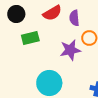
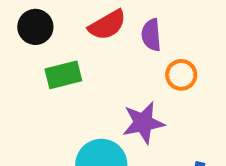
purple star: (70, 50) -> (143, 123), moved

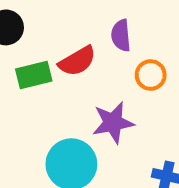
red semicircle: (107, 25) -> (77, 61), moved

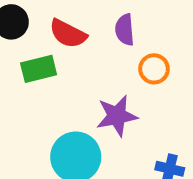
red semicircle: (77, 61) -> (68, 34), moved, turned 57

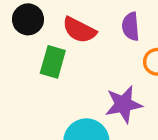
green rectangle: (39, 69) -> (53, 62), turned -60

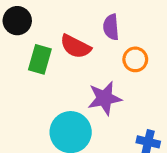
red semicircle: (79, 30) -> (75, 46), moved

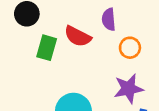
purple star: (105, 98) -> (128, 89), moved

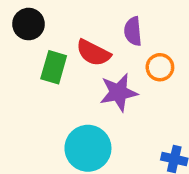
purple star: (128, 89) -> (119, 92), moved

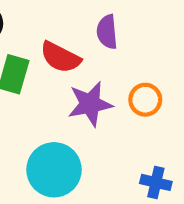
orange circle: (160, 67) -> (145, 100), moved

